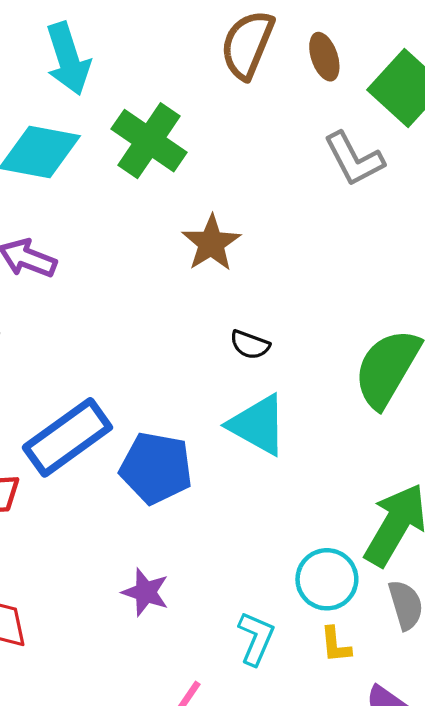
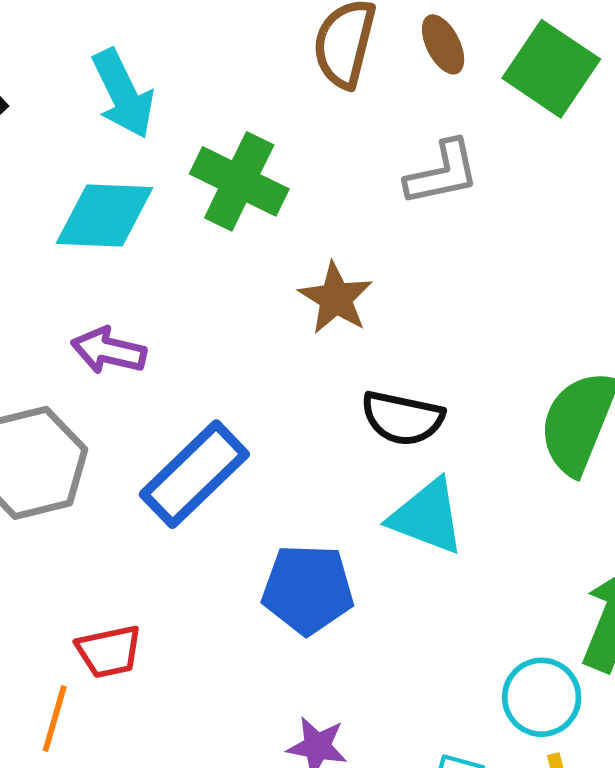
gray L-shape: (354, 159) -> (442, 173), moved, turned -66
black semicircle: (250, 345) -> (402, 418), size x1.6
blue rectangle: (67, 437) -> (194, 474), moved

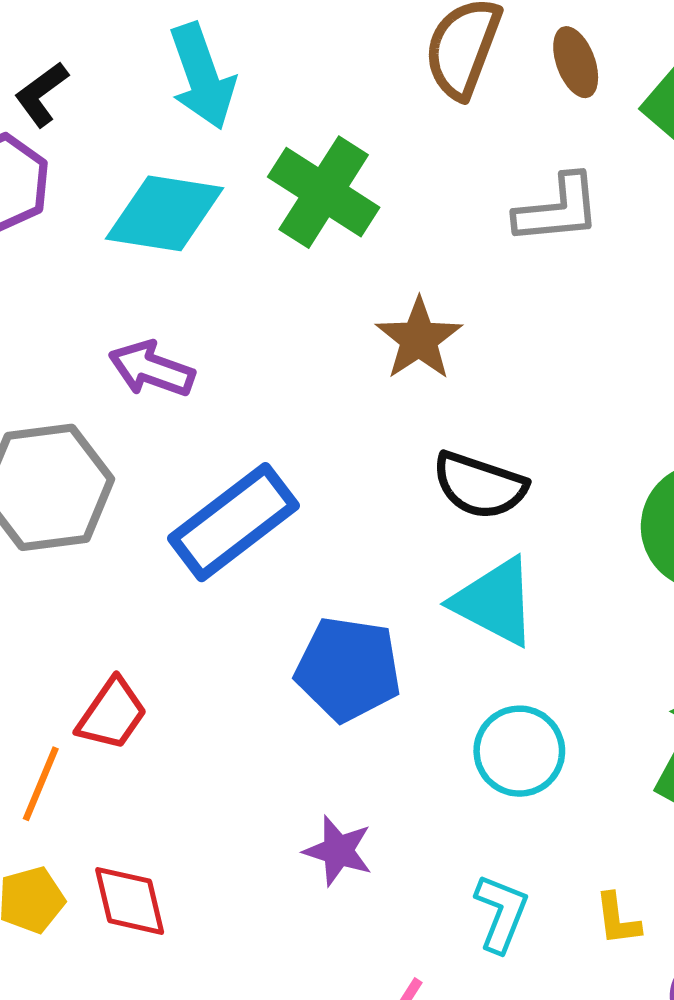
red trapezoid: (109, 651) -> (112, 714), turned -50
cyan circle: (542, 697) -> (519, 751), moved

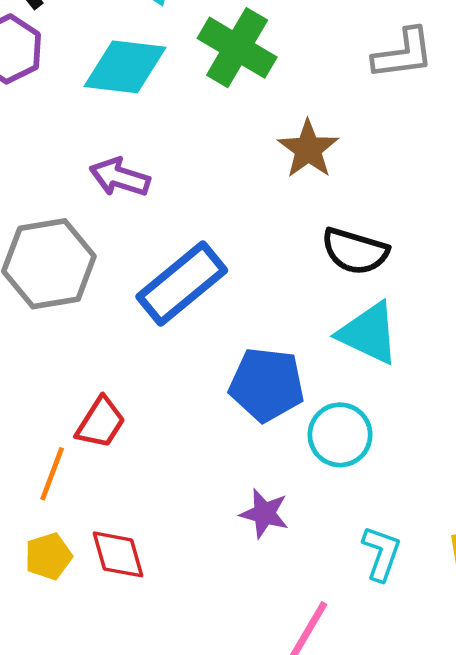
cyan circle: (519, 751) -> (340, 435), moved

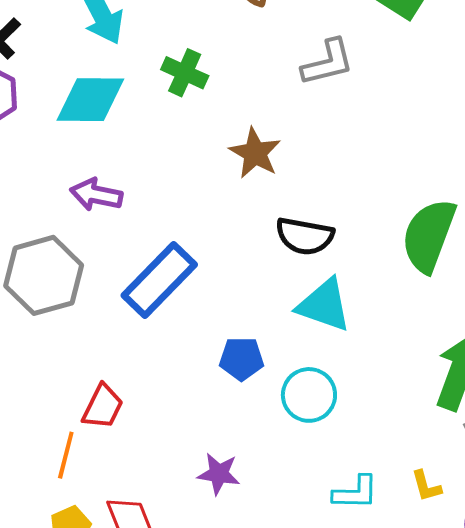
green cross: (237, 48) -> (185, 73), size x0.7
blue pentagon: (267, 385) -> (242, 359), size x0.7
purple star: (264, 513) -> (219, 474), moved
cyan L-shape: (381, 553) -> (355, 493), turned 78

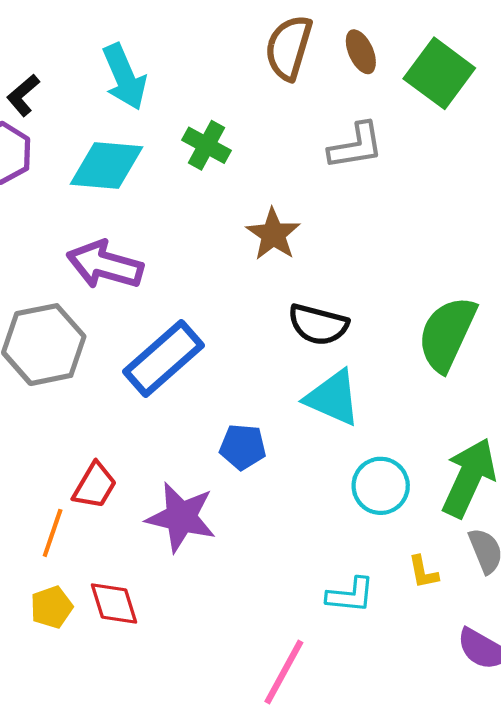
purple arrow: (96, 195) -> (105, 265), size x1.4
cyan circle: (309, 395) -> (381, 486), moved
purple star: (219, 474) -> (181, 517), moved, size x1.6
yellow L-shape: (426, 486) -> (423, 572), moved

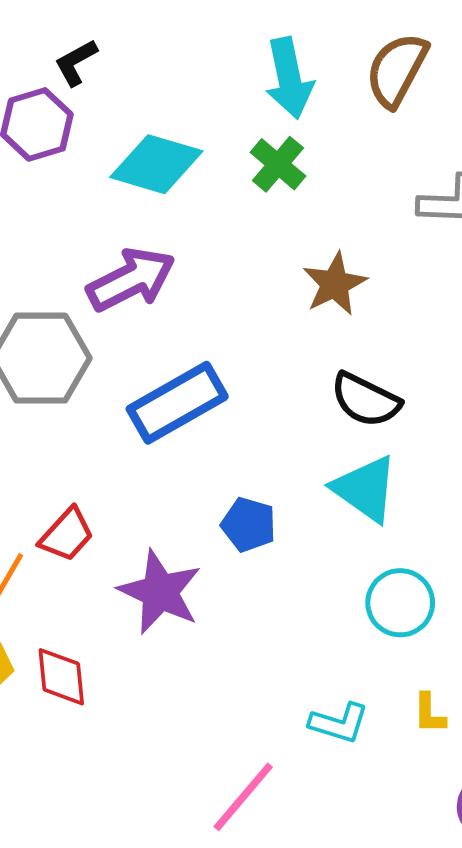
cyan arrow: (124, 77) -> (289, 78), moved
purple arrow: (105, 265) -> (131, 280), turned 126

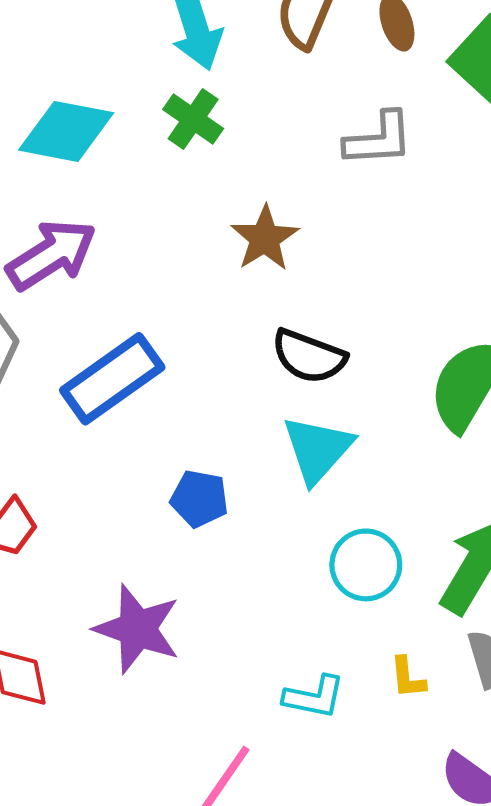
cyan triangle: (365, 489) -> (318, 449), turned 42
purple star: (160, 592) -> (137, 629), moved

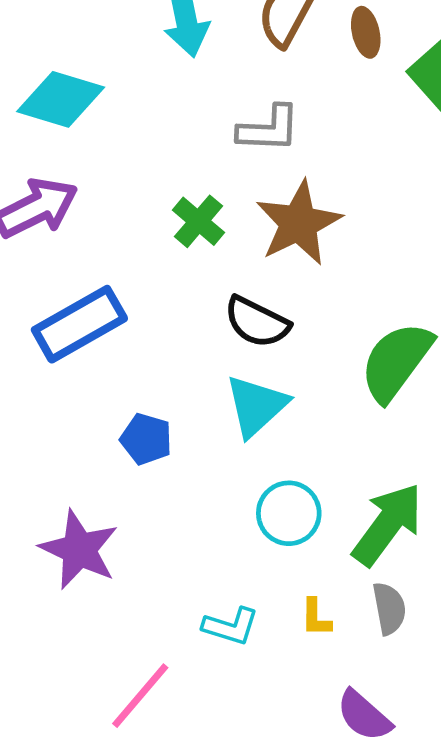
green cross: (193, 119) -> (198, 221), moved
gray L-shape: (379, 139) -> (269, 129), moved
brown star: (265, 238) -> (299, 223), moved, size x1.4

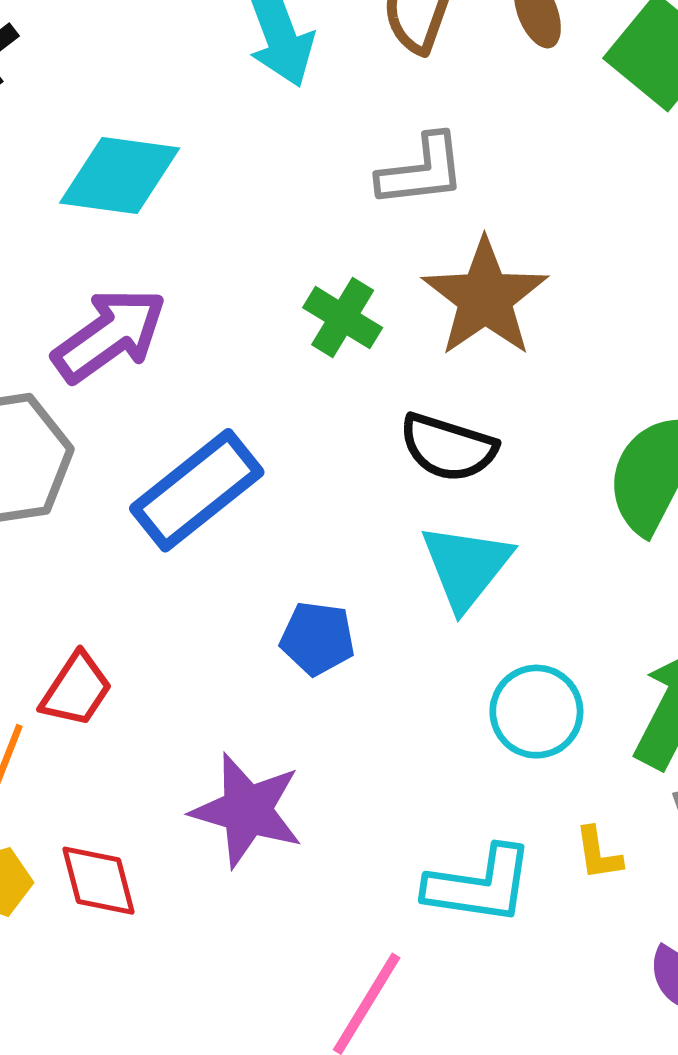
cyan L-shape: (231, 626) -> (479, 885), size x1.4

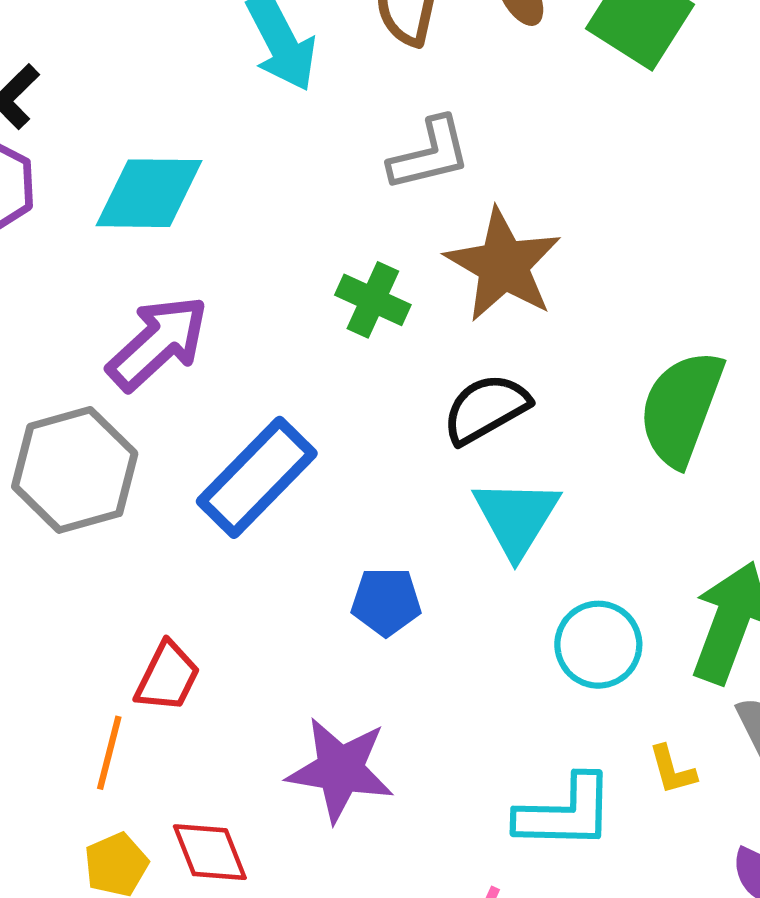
black semicircle: (448, 447) -> (486, 409), turned 140

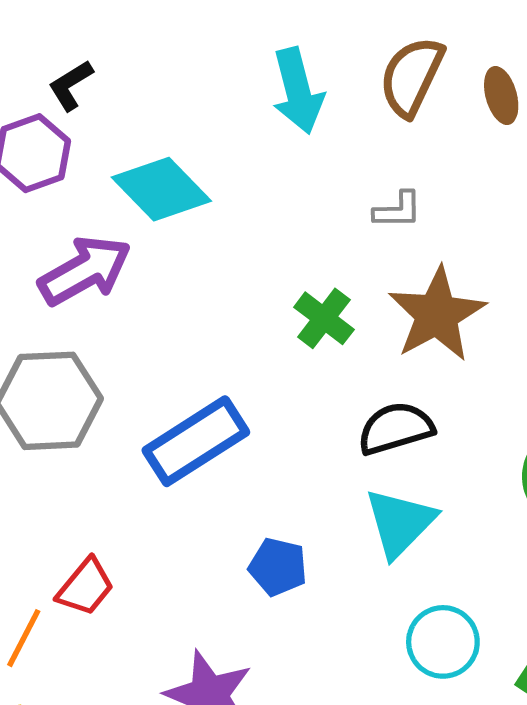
gray L-shape: (430, 154) -> (398, 210), size x0.7
cyan diamond: (149, 193) -> (161, 189), turned 32
purple arrow: (158, 343) -> (85, 271), moved

